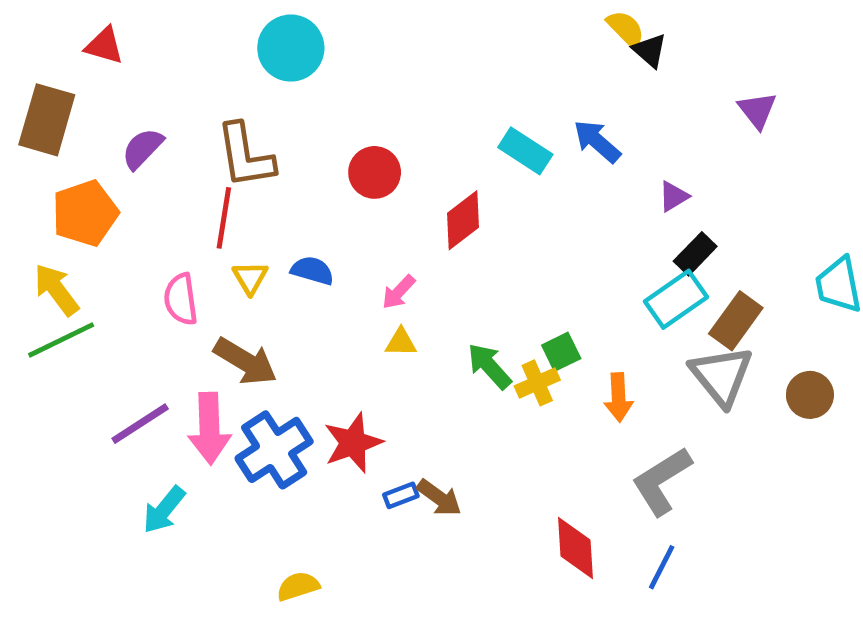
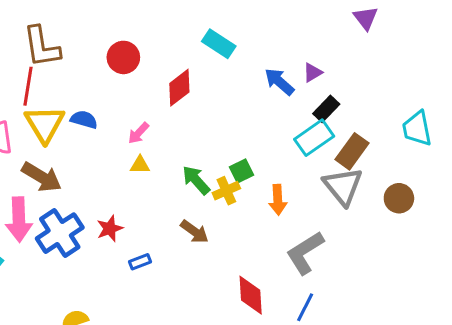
blue arrow: (597, 141) -> (279, 82), moved
yellow triangle: (250, 278) -> (45, 124), size x1.8
red star: (353, 443) -> (110, 229), size x0.7
brown arrow: (439, 498) -> (195, 232), moved

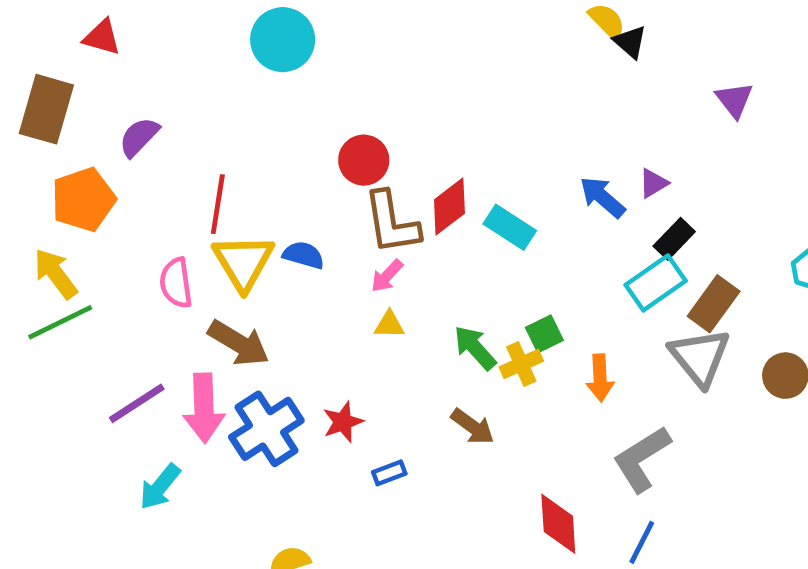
cyan rectangle: (219, 44) -> (510, 227), moved
brown L-shape: (42, 47) -> (392, 223), moved

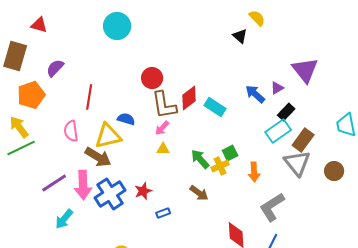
black triangle: (630, 42) -> (240, 36), moved
purple triangle: (734, 100) -> (305, 70), moved, size x1.6
yellow triangle: (243, 262) -> (108, 136), moved, turned 48

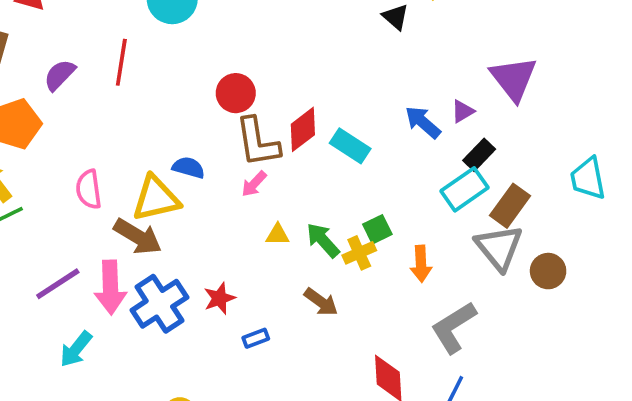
red line: (89, 97) -> (121, 62), moved
yellow triangle: (163, 149) -> (278, 235), moved
brown circle: (334, 171) -> (548, 271), moved

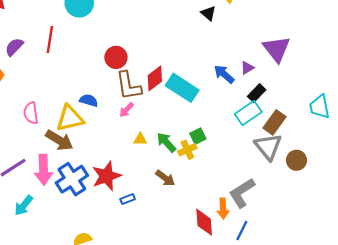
cyan rectangle: (350, 146) -> (182, 88), size x1.4
orange arrow: (421, 264) -> (223, 209), moved
red star: (219, 298) -> (107, 176), size x1.6

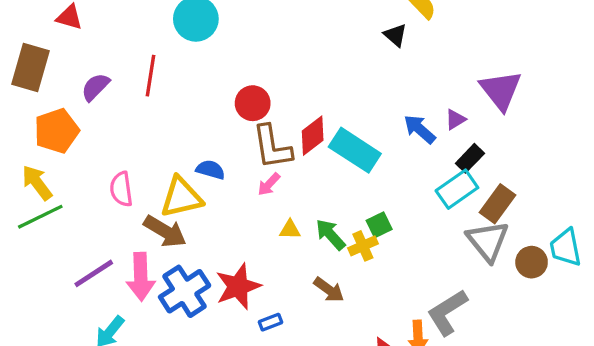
cyan trapezoid: (320, 107) -> (566, 248), moved

